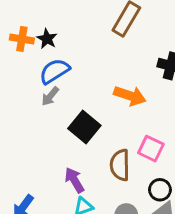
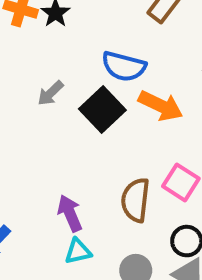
blue semicircle: (55, 71) -> (124, 66), moved, turned -140
black square: (84, 127) -> (102, 109), moved

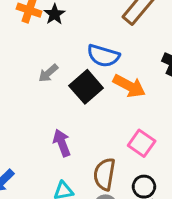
brown semicircle: (135, 200) -> (104, 174), moved
purple arrow: (70, 213) -> (62, 143), moved

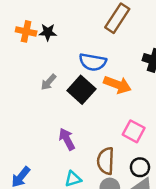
black star: (55, 14) -> (48, 32), turned -30

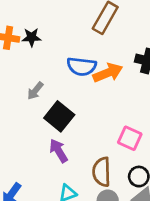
orange arrow: (117, 85) -> (108, 73), moved, turned -40
black square: (81, 90) -> (59, 116), moved

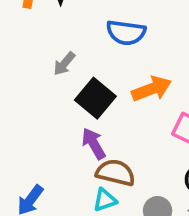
orange arrow: (108, 73) -> (152, 89), moved
brown semicircle: (102, 172) -> (116, 173), moved, turned 104

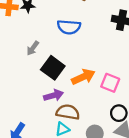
orange arrow: (152, 89) -> (83, 77), moved
purple arrow: (94, 144) -> (54, 95), turned 108

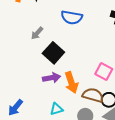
orange arrow: (83, 77) -> (71, 82), moved, turned 90
brown semicircle: (68, 112) -> (93, 95), moved

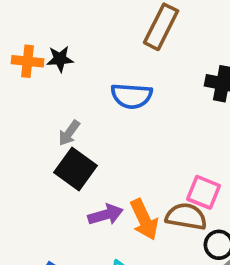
black square: (53, 53) -> (75, 169), moved
brown semicircle: (93, 95) -> (186, 217), moved

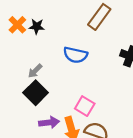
orange cross: (28, 61) -> (17, 25), turned 30
pink square: (204, 192) -> (85, 106), moved

